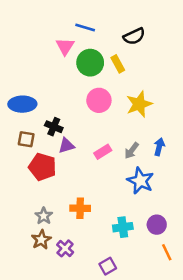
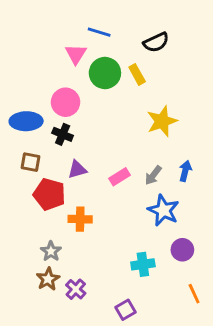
pink circle: (99, 100) -> (66, 102), moved
black cross: (54, 127) -> (63, 134), moved
orange cross: (80, 208) -> (80, 219), moved
purple circle: (157, 225) -> (182, 250), moved

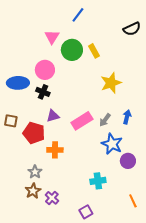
blue line: (99, 32) -> (78, 15), moved, turned -70
black semicircle: (156, 42) -> (132, 29), moved
brown square: (30, 162) -> (11, 121), moved
pink rectangle: (120, 177) -> (82, 121), size x1.5
purple circle: (182, 250) -> (128, 161), moved

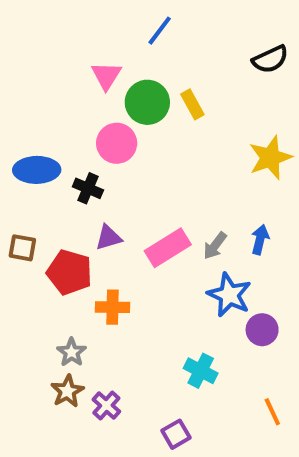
pink circle: (45, 70) -> (117, 143), moved
yellow star: (111, 83) -> (270, 158), moved
cyan cross: (98, 181) -> (201, 371), turned 35

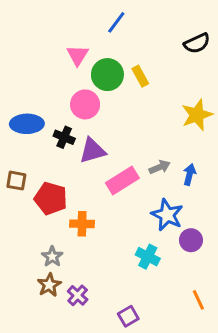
purple triangle: (108, 238) -> (92, 151), moved, size x1.4
gray arrow: (215, 246) -> (160, 167), moved, turned -150
cyan cross: (201, 371) -> (148, 257), moved

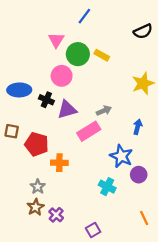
yellow rectangle: (140, 76) -> (102, 55), turned -32
gray arrow: (160, 167) -> (104, 111), moved

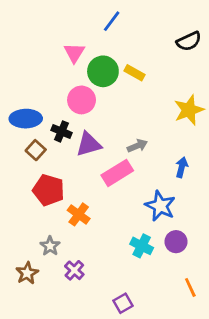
brown square: (12, 131) -> (36, 150), moved, turned 32
orange cross: (59, 163) -> (79, 214), turned 35
purple circle: (139, 175) -> (176, 242), moved
brown star: (36, 207) -> (27, 273), moved
purple cross: (56, 215) -> (74, 270), moved

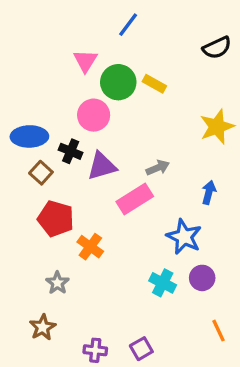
purple cross: (74, 270) -> (95, 350), moved, turned -36
brown star: (27, 273) -> (43, 327), moved

